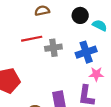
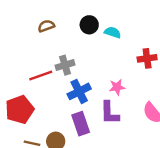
red line: (32, 39) -> (41, 75), moved
blue cross: (86, 52) -> (79, 91), moved

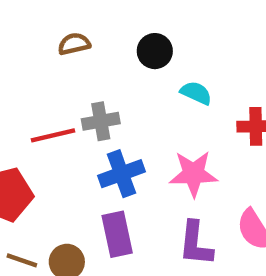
cyan semicircle: (113, 32) -> (196, 93), moved
pink star: (117, 87) -> (193, 174), size x1.5
purple L-shape: (110, 113) -> (196, 244), moved

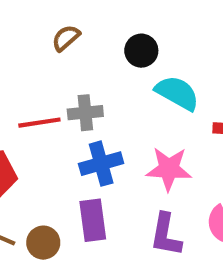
brown semicircle: (74, 44) -> (66, 38), turned -32
cyan semicircle: (196, 93) -> (177, 93), size x1.5

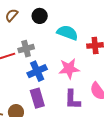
black circle: (141, 51) -> (40, 16), moved

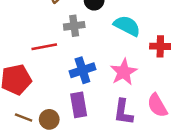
gray cross: (26, 49) -> (74, 26), moved
pink star: (69, 69) -> (124, 72), turned -30

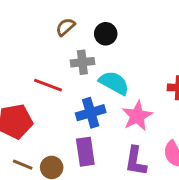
cyan semicircle: (127, 26) -> (114, 83), moved
red line: (44, 47) -> (48, 85), turned 30

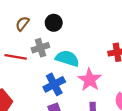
red line: (48, 85) -> (16, 57), moved

